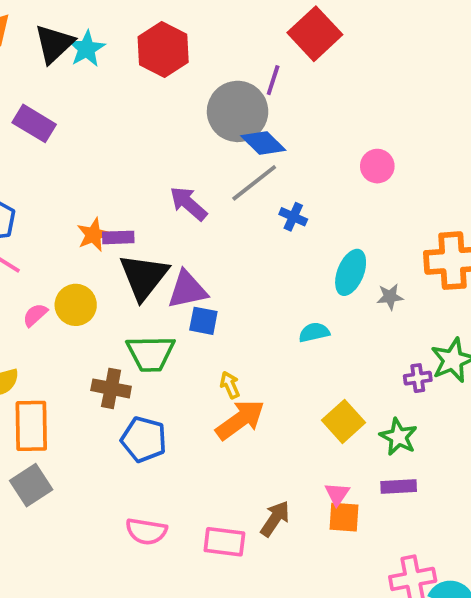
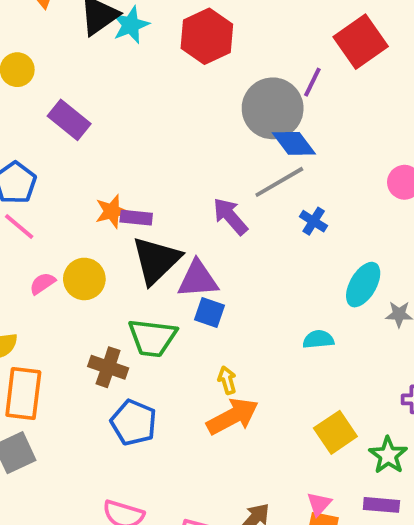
purple rectangle: (34, 123) -> (69, 120), moved
purple arrow: (188, 204) -> (230, 216), moved

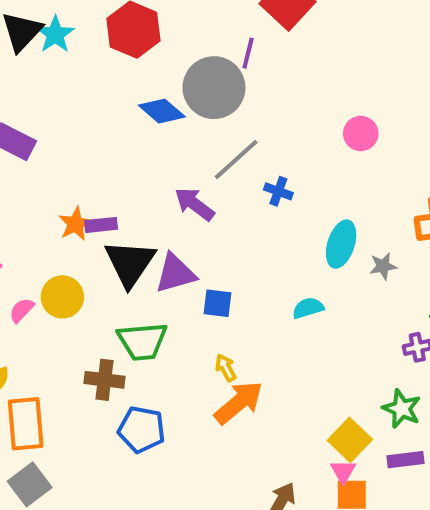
blue diamond: (294, 143) -> (162, 111), moved
blue square: (210, 313) -> (218, 303), moved
yellow square: (335, 432) -> (350, 440), moved

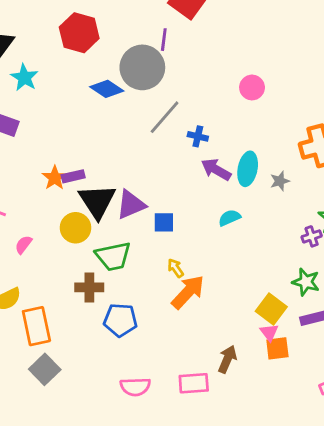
cyan star: (55, 34) -> (24, 77), moved
purple arrow: (194, 204) -> (216, 169), moved
yellow circle: (62, 297) -> (76, 228), moved

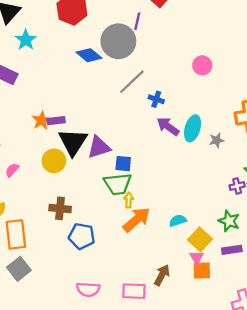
cyan semicircle: (229, 218) -> (178, 221), moved
green trapezoid: (113, 256) -> (118, 184), moved
yellow arrow: (176, 268) -> (129, 200), turned 32

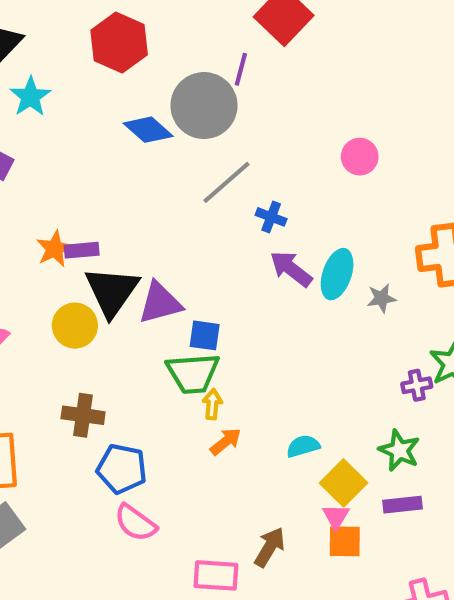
orange arrow: (136, 220) -> (226, 442), size x0.6
pink semicircle: (88, 289) -> (135, 523), moved, turned 30

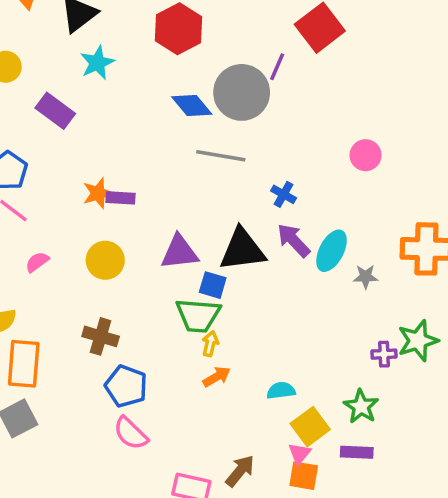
gray line: (227, 182) -> (221, 156), moved, turned 42
black triangle: (112, 291) -> (242, 250), moved, turned 39

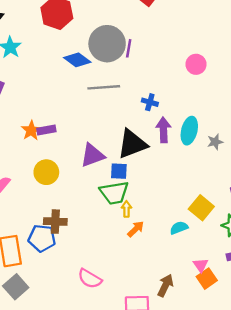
purple line: (277, 67) -> (129, 48), moved
purple arrow: (294, 240) -> (163, 130), turned 55
blue pentagon: (126, 386) -> (42, 238), moved
yellow square: (310, 427) -> (201, 208), moved
orange square: (304, 476) -> (207, 279), turned -30

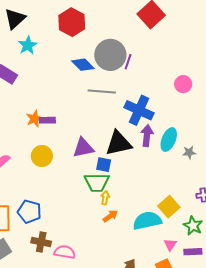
blue cross: (150, 102) -> (139, 110), size x2.0
brown cross: (55, 222) -> (41, 242), moved
cyan semicircle: (179, 228) -> (147, 221), size x1.8
pink triangle: (201, 265) -> (170, 245), moved
pink semicircle: (90, 279) -> (65, 252), turned 150

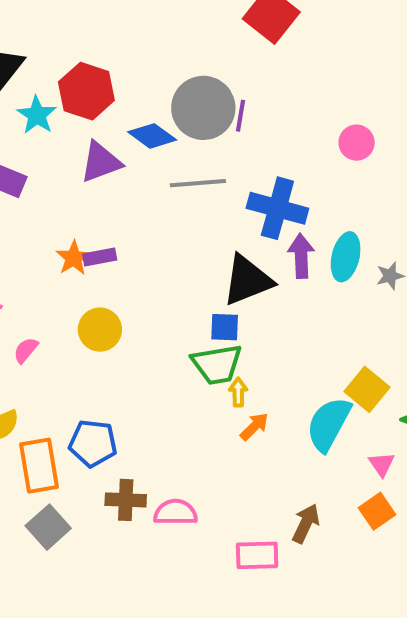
red hexagon: (72, 22) -> (86, 91), moved
purple triangle: (83, 148) -> (101, 162), moved
cyan semicircle: (147, 221) -> (329, 424), turned -40

